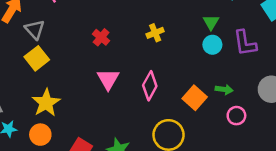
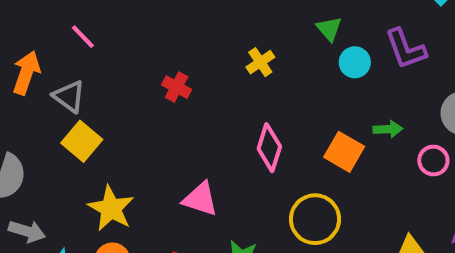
green triangle: (211, 22) -> (329, 29), moved
pink triangle: (108, 79) -> (200, 199), moved, turned -30
pink circle: (236, 116) -> (433, 160), moved

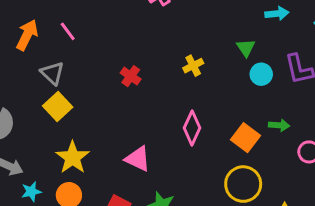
orange arrow: (26, 73) -> (27, 35), moved
yellow circle: (315, 219) -> (243, 184), moved

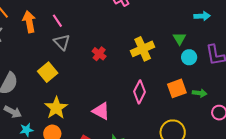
orange arrow: (27, 35) -> (29, 22), turned -40
yellow cross: (193, 66) -> (143, 49), size x1.6
gray triangle: (52, 73) -> (62, 42), moved
orange square: (245, 138) -> (177, 88), moved, turned 30

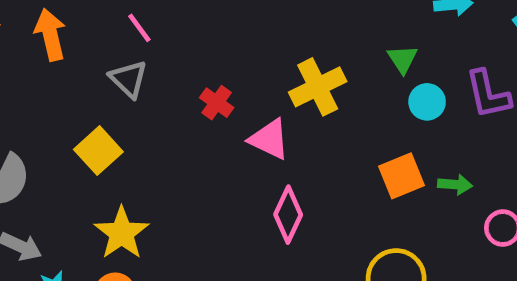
pink line: (57, 21) -> (139, 28), moved
pink diamond: (140, 92) -> (288, 215), moved
pink triangle: (101, 111) -> (269, 139), moved

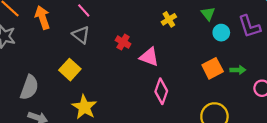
yellow cross: (318, 87) -> (169, 19), moved, size x0.6

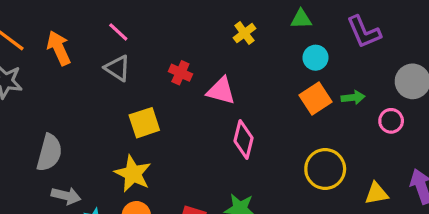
green triangle: (208, 14) -> (301, 19), turned -48
cyan circle: (221, 33) -> (316, 58), moved
yellow square: (70, 70) -> (144, 123), moved, turned 35

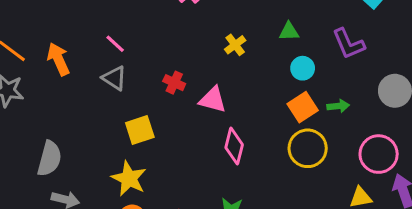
pink circle: (391, 121) -> (379, 154), moved, size x1.6
yellow circle: (325, 169) -> (308, 148), moved

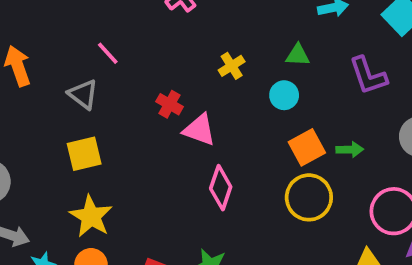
pink line: (115, 44) -> (108, 53), moved
cyan circle: (303, 68) -> (284, 95), moved
red cross: (174, 83) -> (169, 104), moved
yellow square: (140, 130) -> (84, 154), moved

